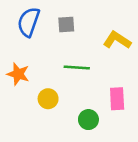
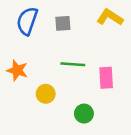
yellow L-shape: (117, 40) -> (110, 17), moved
pink rectangle: (117, 99) -> (106, 78), moved

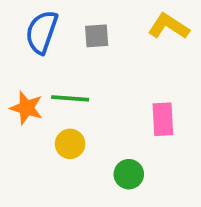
green line: (73, 64) -> (70, 98), moved

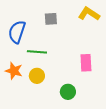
blue semicircle: (42, 32) -> (17, 32), moved
orange star: (26, 108) -> (14, 71), moved

